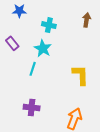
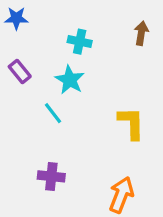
blue star: (19, 11) -> (16, 18), moved
cyan line: (33, 69) -> (53, 113), turned -56

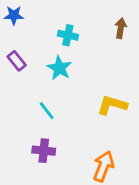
cyan line: (53, 113) -> (47, 111), moved
yellow L-shape: (131, 123) -> (112, 105), turned -72

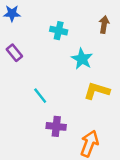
cyan star: (59, 68) -> (82, 59), moved
purple cross: (44, 151) -> (56, 126), moved

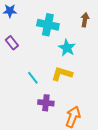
cyan cross: (59, 31) -> (48, 25), size x1.5
yellow L-shape: (97, 91) -> (62, 74), moved

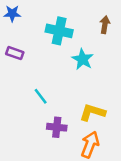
purple rectangle: (12, 43) -> (15, 53), turned -32
yellow L-shape: (62, 74) -> (92, 112), moved

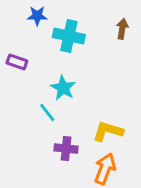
blue star: (12, 14) -> (37, 16), moved
cyan star: (83, 59) -> (63, 88), moved

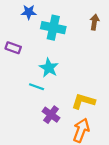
cyan line: (47, 112) -> (37, 87), turned -32
purple cross: (66, 149) -> (51, 115), turned 30

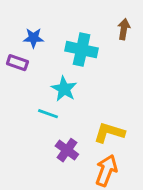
blue star: (29, 12) -> (33, 38), moved
cyan cross: (53, 28) -> (82, 50), moved

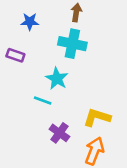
brown arrow: (124, 29) -> (76, 13), moved
blue star: (33, 38) -> (30, 22), moved

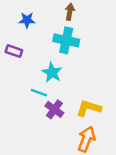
purple cross: (59, 133) -> (54, 109), moved

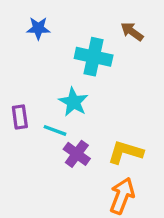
brown arrow: (70, 12) -> (132, 32), moved, turned -63
purple rectangle: (14, 51) -> (20, 117), moved, turned 63

